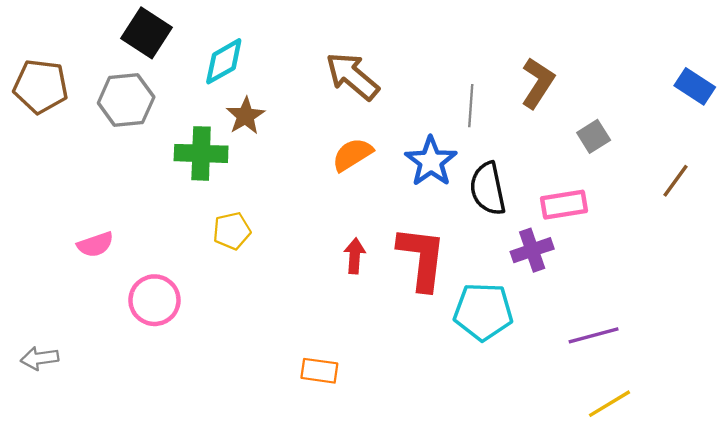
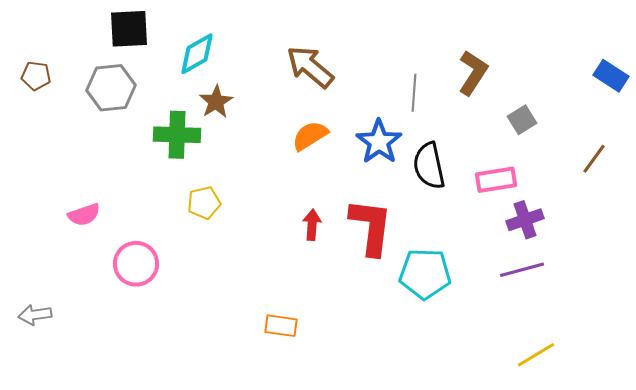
black square: (147, 33) -> (129, 29), turned -36
brown pentagon: (41, 86) -> (36, 76), size x0.6
purple cross: (532, 250) -> (525, 220), moved
purple line: (594, 335) -> (522, 270), moved

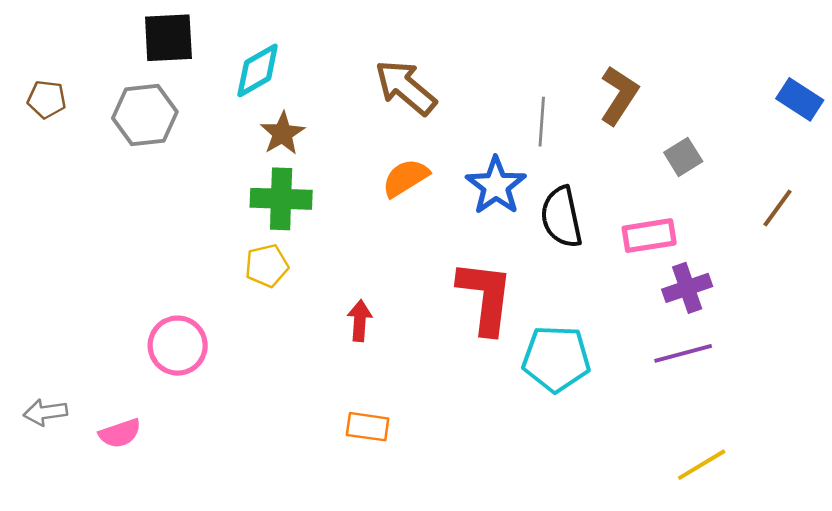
green cross: (177, 135) -> (281, 199), moved
pink semicircle: (84, 215) -> (120, 433), moved
red arrow: (312, 225) -> (360, 321), moved

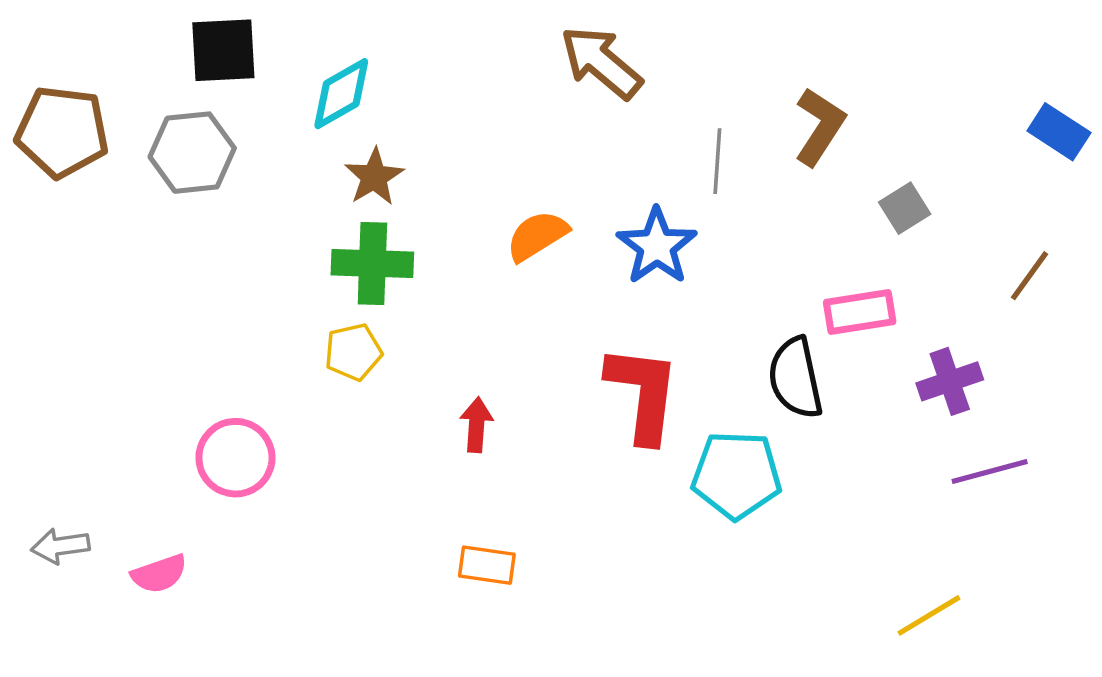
brown arrow: (406, 88) -> (601, 62), moved
brown pentagon: (47, 99) -> (62, 132), size x1.8
black semicircle: (561, 217) -> (795, 378), moved
purple cross: (687, 288) -> (950, 381), moved
purple line: (683, 353) -> (990, 472), moved

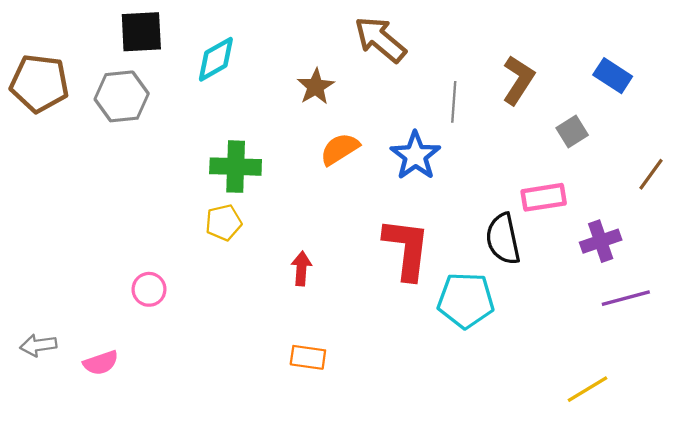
blue rectangle: (1059, 132) -> (613, 76), moved
brown star: (374, 177) -> (316, 87), moved
pink circle: (235, 458) -> (149, 289), size x0.7

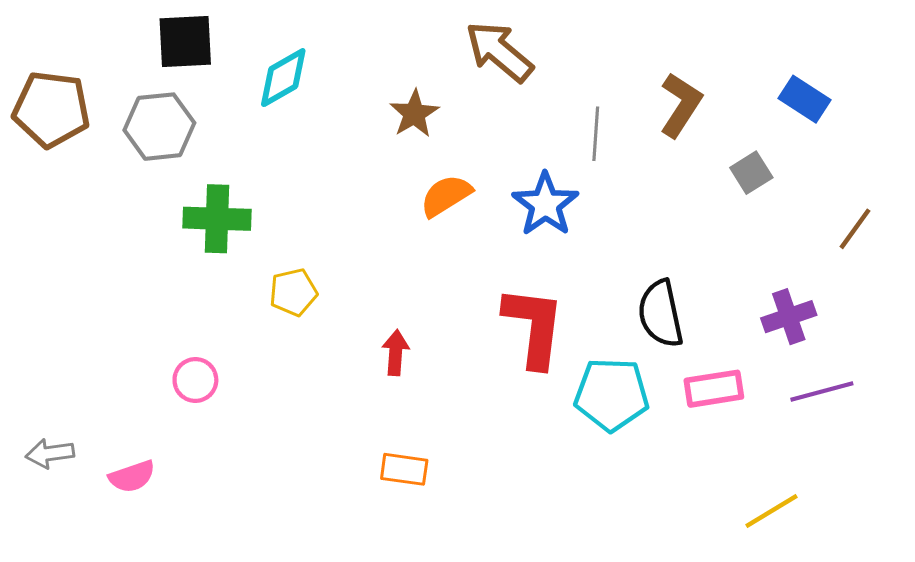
green cross: (236, 167) -> (217, 219), moved
pink rectangle: (544, 197) -> (714, 389), moved

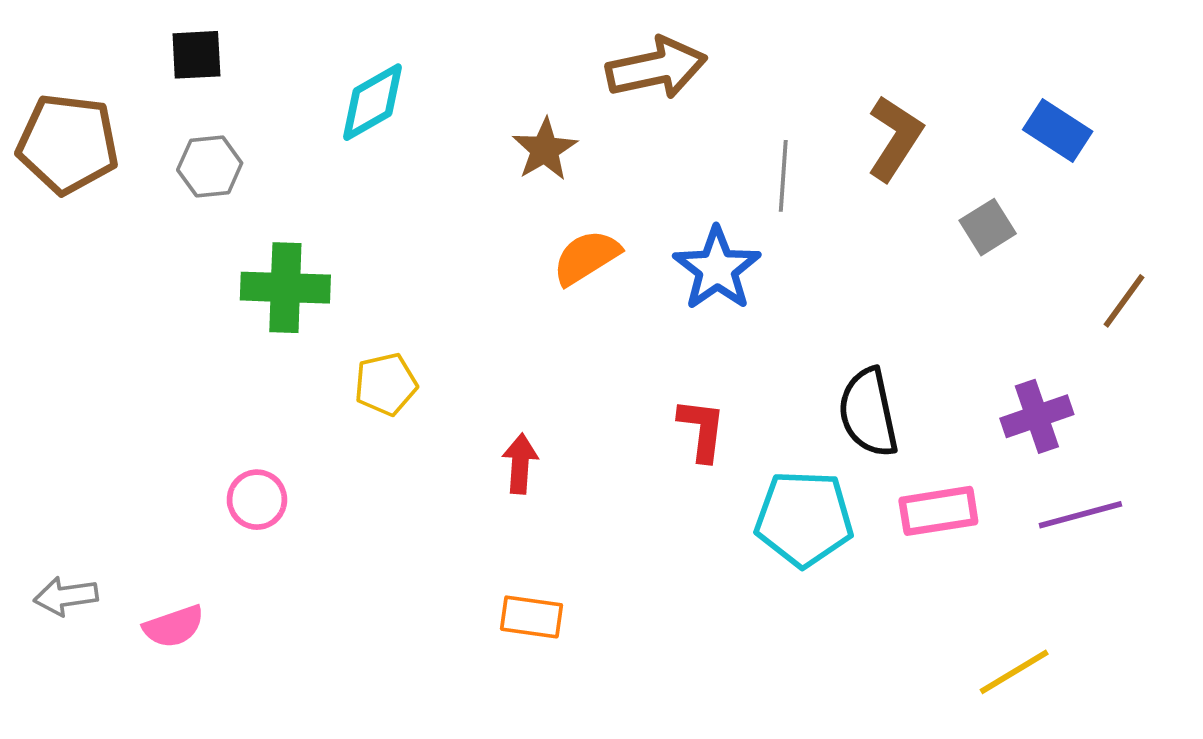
black square: (185, 42) -> (196, 55), moved, size x0.7
brown arrow: (499, 52) -> (656, 68), turned 128
gray hexagon: (159, 127) -> (210, 166), size x0.7
red L-shape: (534, 327) -> (702, 430), size x0.6

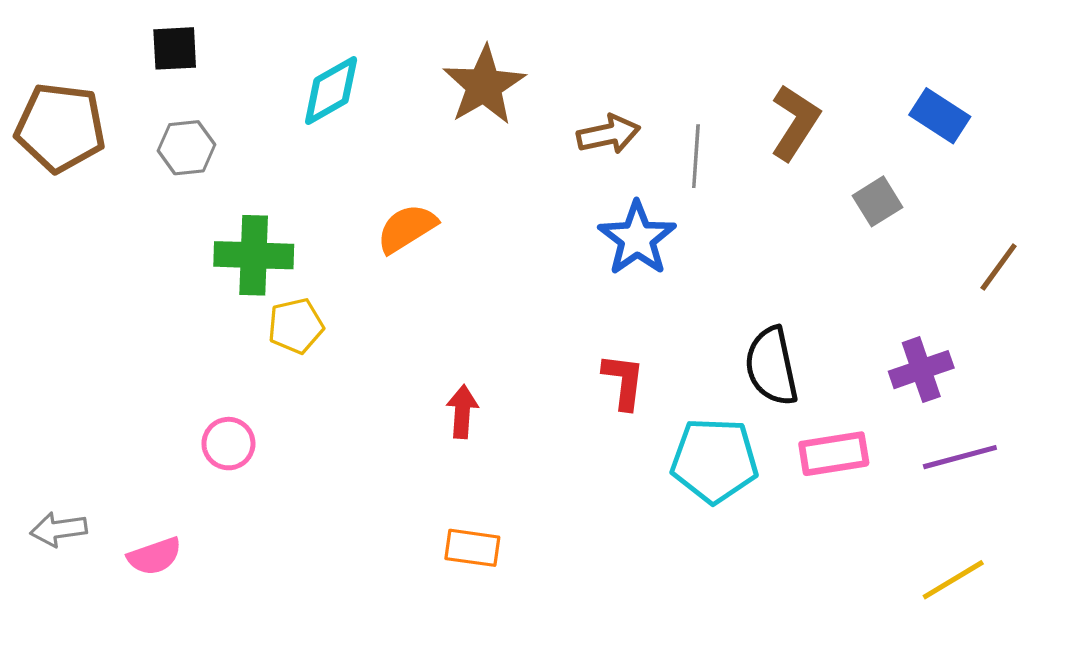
brown arrow: (656, 68) -> (608, 134), moved, size x0.7
brown star: (545, 149) -> (484, 85), moved, size x1.4
orange semicircle: (586, 257) -> (407, 228), moved
yellow pentagon: (386, 384) -> (296, 326), moved
yellow line: (1014, 672) -> (953, 580), moved

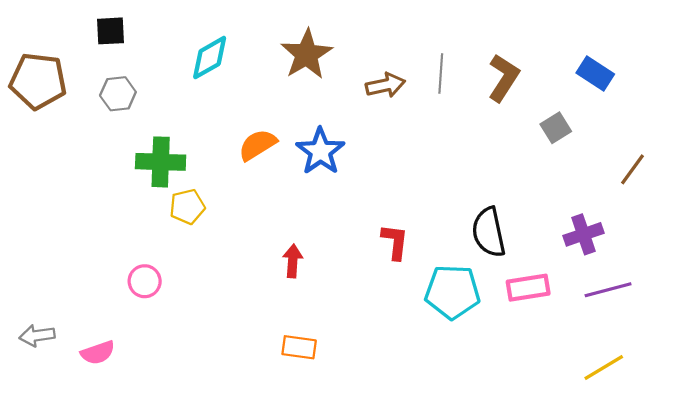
gray line: (696, 156) -> (441, 73), moved
blue star: (637, 238) -> (320, 151), moved

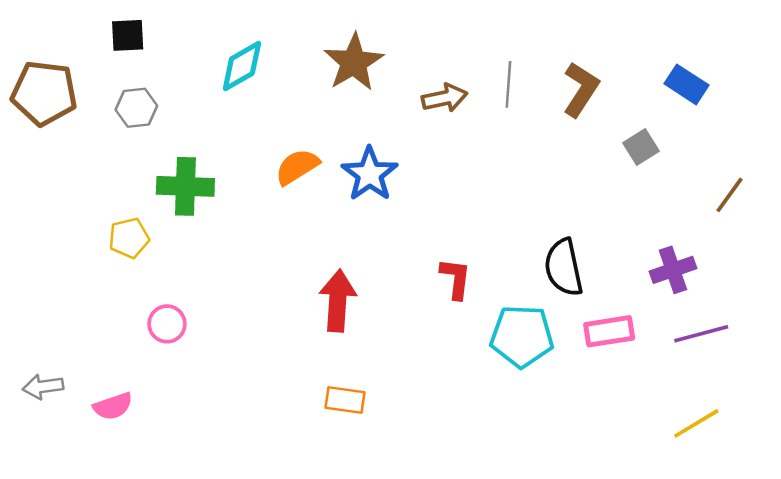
yellow pentagon: (187, 207) -> (129, 238), moved
red arrow: (293, 261) -> (338, 301), size x1.6

